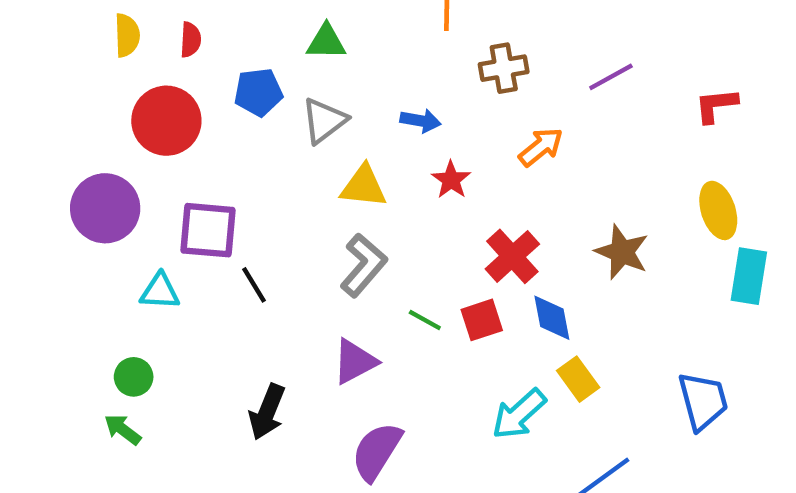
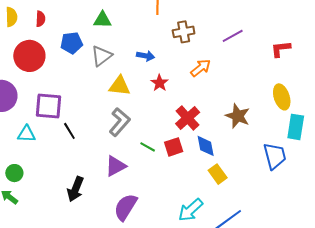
blue trapezoid: (703, 401) -> (275, 156), moved
cyan arrow: (519, 414) -> (191, 210), moved

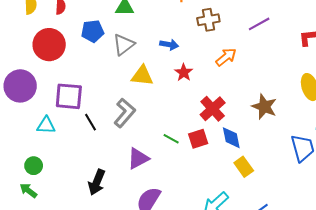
gray L-shape: (120, 122) -> (125, 113), moved

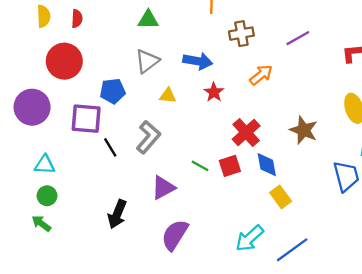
blue pentagon: (93, 31) -> (113, 91), moved
blue arrow: (169, 45) -> (198, 61), size x1.4
yellow triangle: (142, 76) -> (168, 96), size x0.7
cyan triangle: (46, 125) -> (45, 165), moved

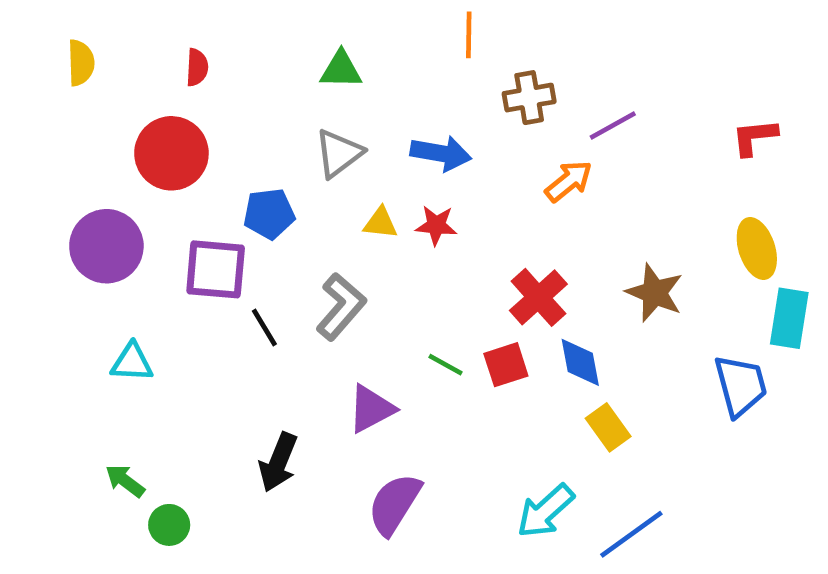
yellow semicircle: (44, 16) -> (81, 63), moved
purple line: (298, 38) -> (613, 125), moved
red star: (214, 92) -> (436, 225), moved, turned -30
green circle: (47, 196) -> (169, 525), moved

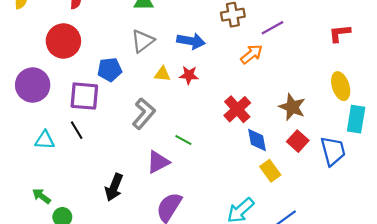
black line: (264, 328) -> (77, 130), moved
green line: (446, 365) -> (183, 140), moved
red square: (506, 365) -> (298, 141), moved, turned -30

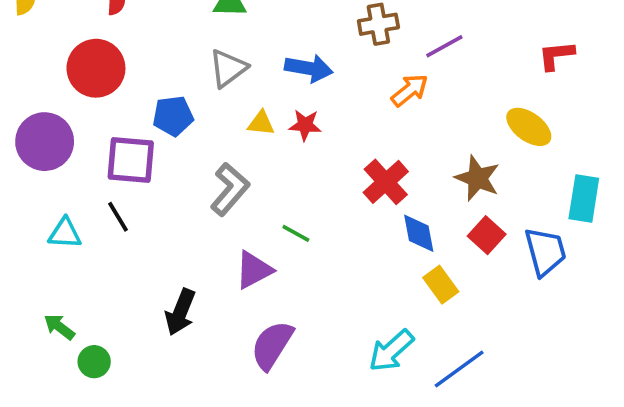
yellow ellipse: (341, 86) -> (529, 127), moved, turned -36

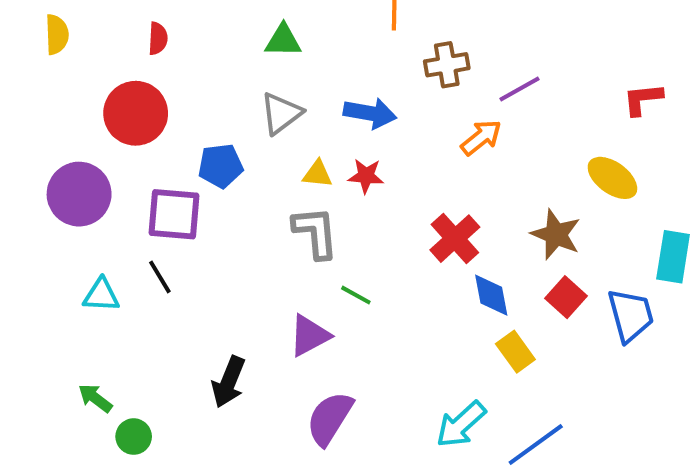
gray L-shape: (230, 189) -> (315, 232), moved, turned -46

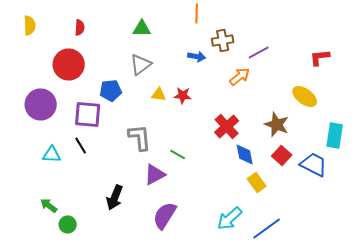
blue arrow: (370, 113) -> (197, 56), moved, size x0.7
gray L-shape: (315, 232) -> (140, 138), moved
blue trapezoid: (631, 315) -> (314, 164), turned -48

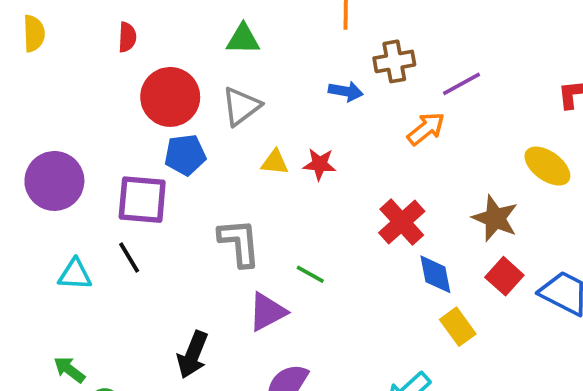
red circle: (69, 64) -> (170, 97), moved

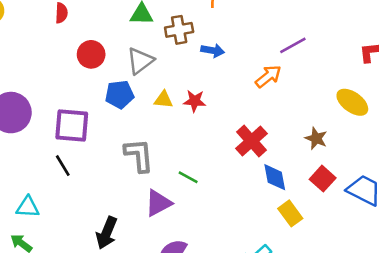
brown cross: (394, 61) -> (179, 30), moved
red circle: (170, 97) -> (91, 54), size x0.7
blue pentagon: (185, 155) -> (120, 94), moved
brown star: (495, 218) -> (316, 138), size x0.7
cyan triangle: (75, 274) -> (28, 207), moved

